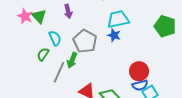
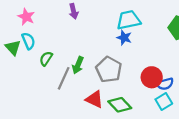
green triangle: (39, 16) -> (13, 48), moved
cyan semicircle: (55, 38) -> (28, 41), moved
gray pentagon: (85, 41) -> (109, 70), moved
blue semicircle: (140, 85) -> (165, 84), moved

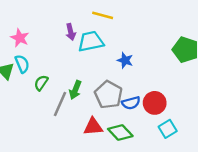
cyan trapezoid: (129, 20) -> (91, 41), moved
blue semicircle: (165, 84) -> (131, 103), moved
red triangle: (94, 99) -> (93, 127), turned -30

